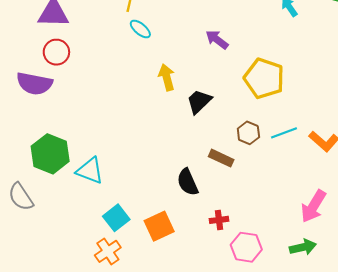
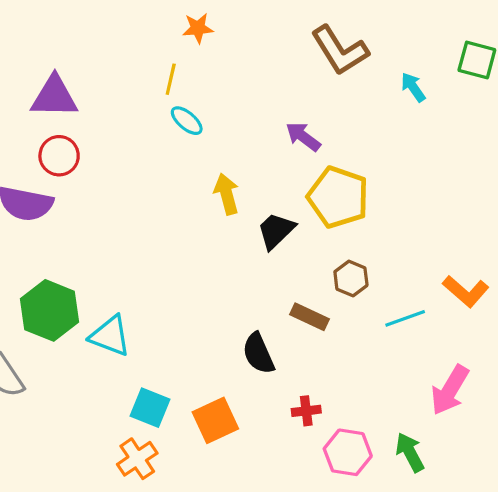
yellow pentagon: (264, 78) -> (338, 197), moved
cyan line: (284, 133) -> (405, 318), moved
cyan square: (116, 218) -> (150, 408), turned -30
green arrow: (303, 247) -> (410, 452), moved, turned -105

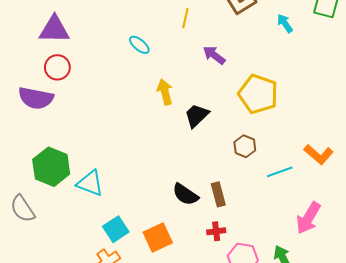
yellow line: (171, 79) -> (185, 18), moved
yellow pentagon: (338, 197) -> (258, 94), moved
brown rectangle: (309, 317) -> (218, 194), moved, turned 50
black semicircle: (258, 353) -> (185, 194), turned -32
cyan square: (150, 408) -> (116, 229), turned 35

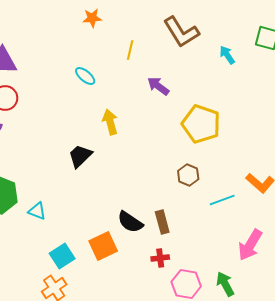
black trapezoid: (197, 116) -> (80, 156), moved
cyan triangle: (90, 183) -> (37, 211), size x0.7
orange square: (158, 237) -> (103, 246), moved

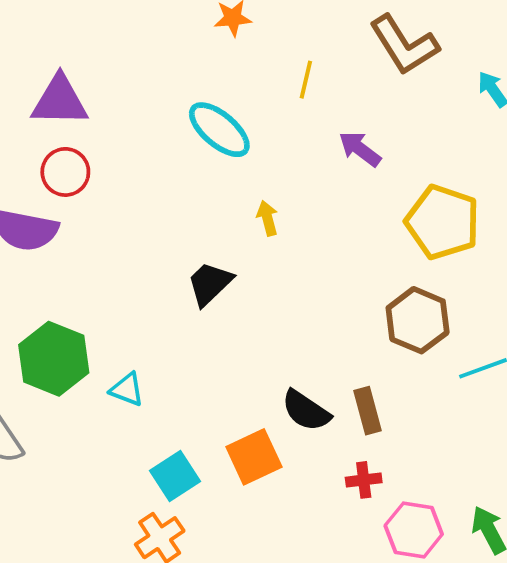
cyan ellipse: (85, 76) -> (219, 130), size x1.6
yellow arrow: (110, 122) -> (267, 218), size x0.7
brown hexagon: (188, 175) -> (418, 320), size x1.5

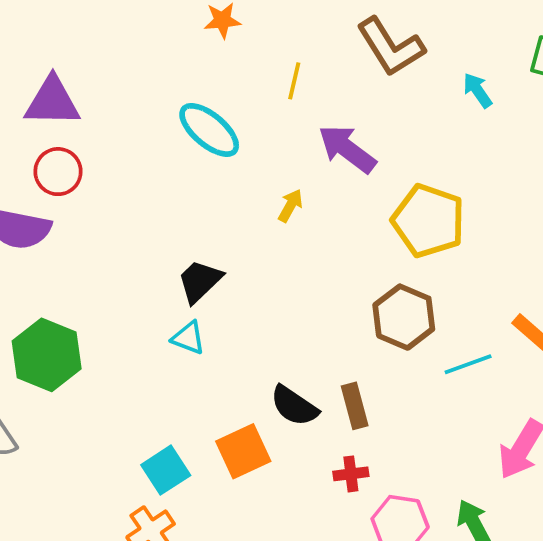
purple arrow: (360, 149) -> (347, 149), size x1.4
yellow arrow: (267, 218) -> (290, 206), moved, turned 44
cyan triangle: (127, 389) -> (188, 338), moved

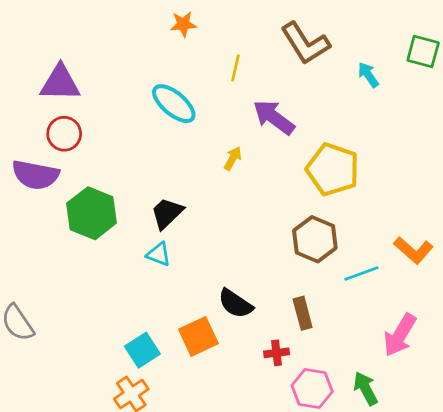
green hexagon: (47, 355) -> (92, 213), moved
brown rectangle: (355, 406) -> (303, 313), moved

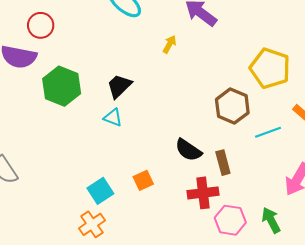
yellow pentagon: (333, 169) -> (270, 68), moved
black semicircle: (235, 304) -> (188, 150), moved
orange square: (198, 336) -> (143, 180), size x0.7
red cross: (277, 353) -> (203, 193), size x1.6

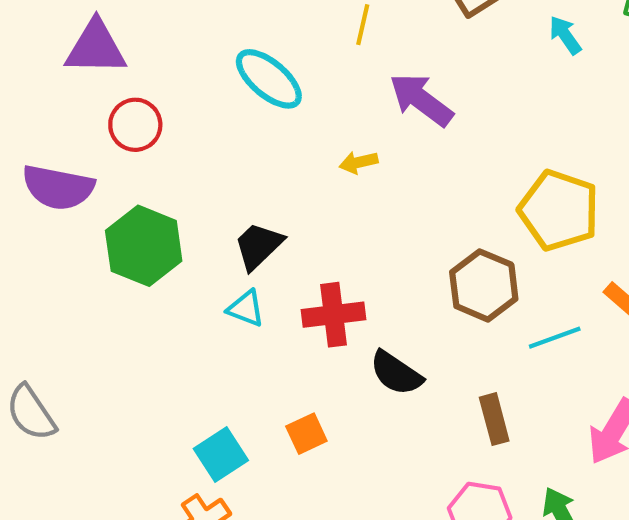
red circle: (41, 25) -> (135, 125), moved
yellow arrow: (169, 44) -> (359, 162), turned -132
brown rectangle: (223, 163) -> (494, 419), moved
red cross: (203, 193) -> (334, 315), moved

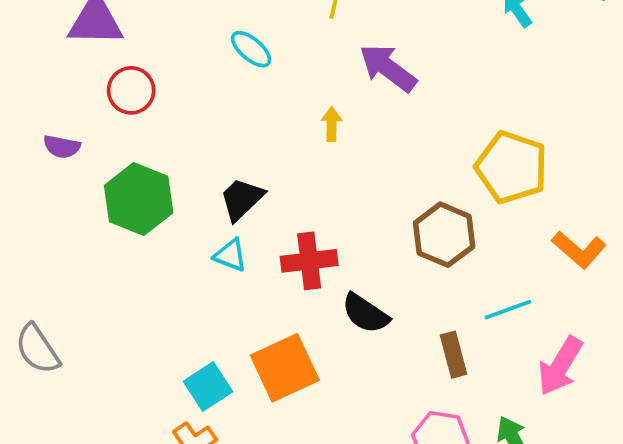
cyan ellipse: (269, 79) -> (251, 49), size x0.7
yellow arrow: (359, 162) -> (332, 124), turned 104
purple semicircle: (58, 187) -> (62, 147), size x0.6
cyan line: (555, 338) -> (508, 310), moved
orange square: (306, 434) -> (285, 368), size x1.8

